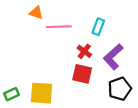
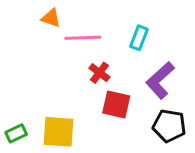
red cross: (84, 51) -> (100, 73), moved
black pentagon: (120, 89) -> (169, 126), turned 30

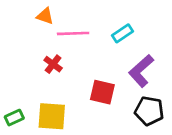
cyan rectangle: (139, 38) -> (122, 33), turned 35
red cross: (100, 73) -> (53, 64), moved

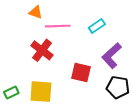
red cross: (53, 64) -> (42, 50), size x1.5

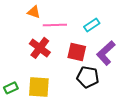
red square: (81, 73) -> (77, 52), moved
black pentagon: (118, 87) -> (88, 77), moved

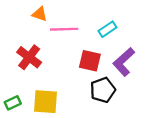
red cross: (40, 48) -> (29, 57), moved
black pentagon: (88, 77) -> (103, 90), turned -30

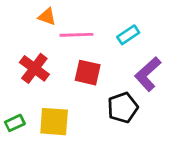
red square: (90, 61) -> (88, 73), moved

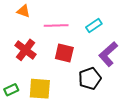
orange triangle: (47, 17) -> (23, 11), moved

